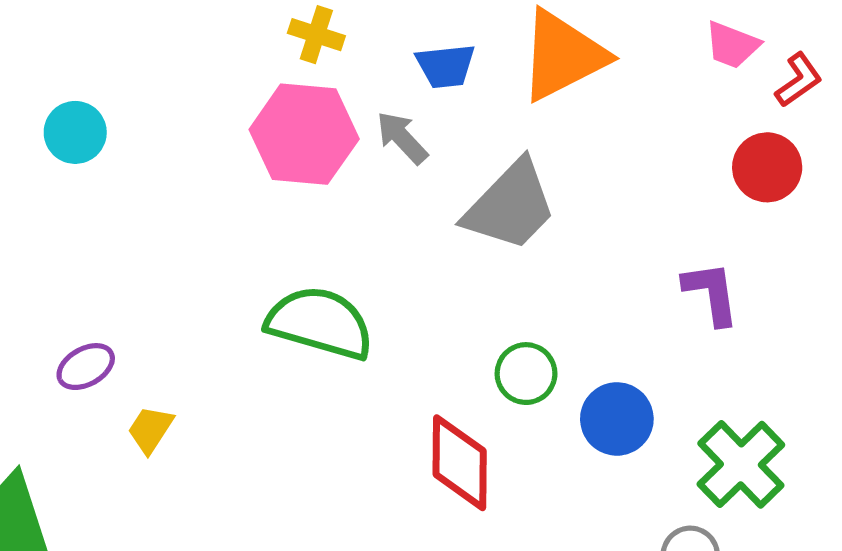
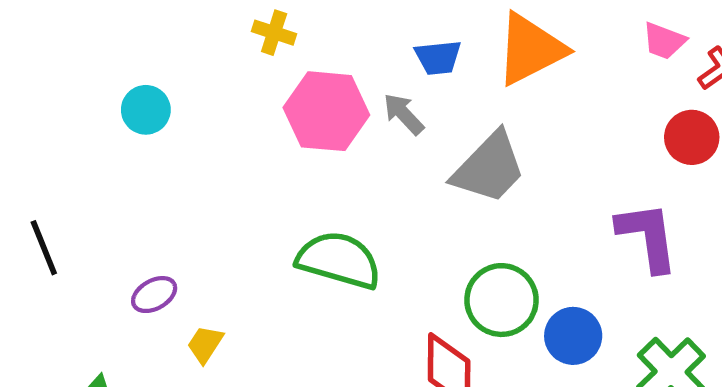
yellow cross: (316, 35) -> (274, 33), moved
purple L-shape: (711, 293) -> (648, 237), size x1.4
green circle: (526, 374) -> (501, 300), size x1.5

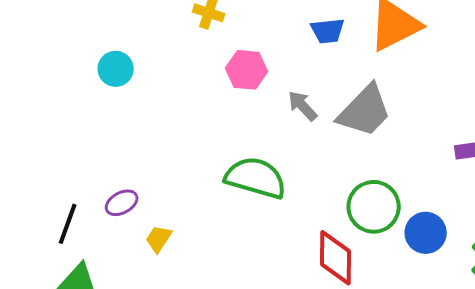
pink hexagon: (326, 111) -> (247, 70), size x0.7
gray arrow: (404, 114) -> (303, 106), moved
black line: (44, 248) -> (68, 224), moved, turned 42

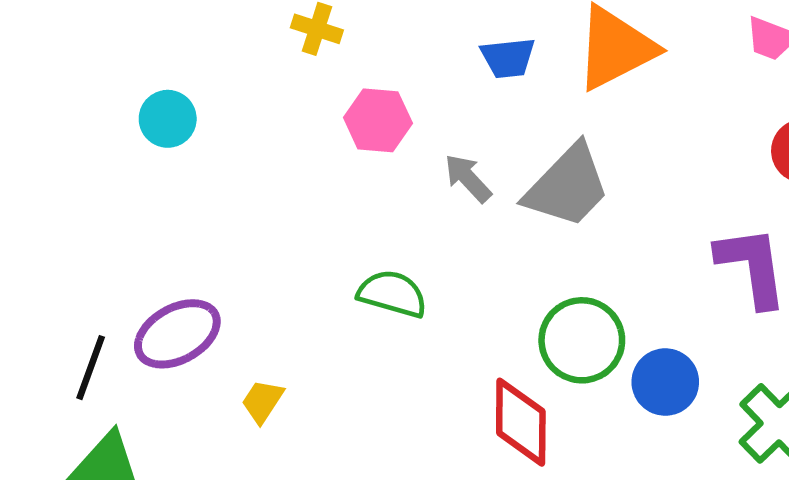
green semicircle: (256, 178) -> (392, 294), size x0.7
purple ellipse: (122, 203) -> (177, 334), size x1.6
yellow trapezoid: (159, 239) -> (262, 401), moved

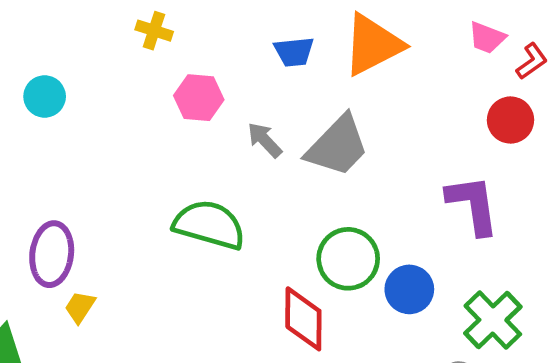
green semicircle: (392, 294) -> (209, 225), size x1.4
purple ellipse: (177, 334) -> (52, 254), turned -54
yellow trapezoid: (262, 401) -> (80, 307), moved

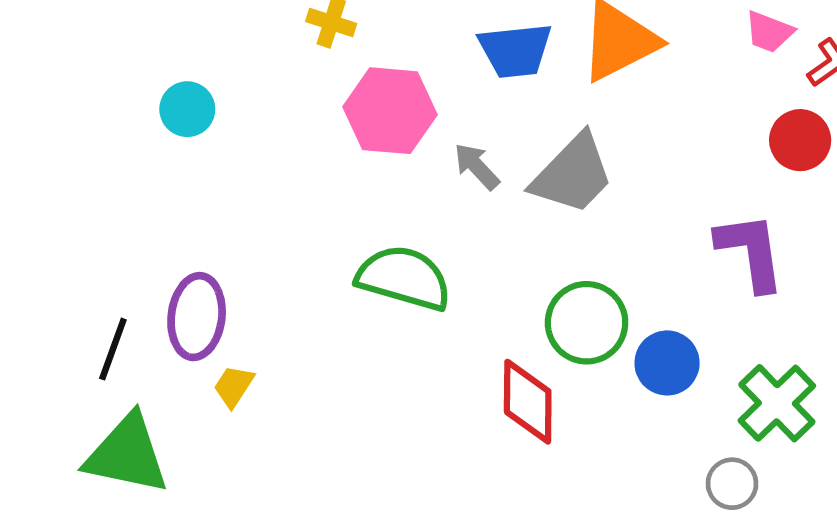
blue trapezoid: (294, 52) -> (515, 50), size x1.4
pink hexagon: (199, 98) -> (390, 111), size x1.4

